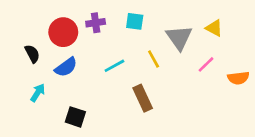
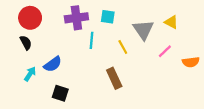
purple cross: (96, 23) -> (76, 18), size x1.5
red circle: (63, 32) -> (30, 18), moved
cyan line: (114, 66) -> (92, 40), moved, turned -56
blue semicircle: (66, 67) -> (53, 64), moved

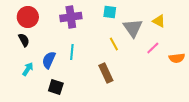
cyan square: (108, 17) -> (110, 12), moved
cyan line: (92, 40) -> (72, 52), moved
blue semicircle: (53, 64) -> (49, 60), turned 150

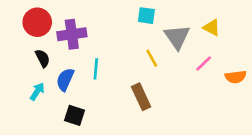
purple cross: (71, 17) -> (72, 34), moved
black semicircle: (24, 40) -> (43, 58), moved

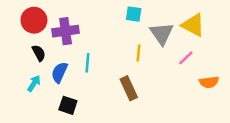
yellow triangle: (212, 28) -> (193, 25), size x1.5
yellow line: (152, 58) -> (138, 53), turned 35
orange semicircle: (236, 77) -> (209, 82), moved

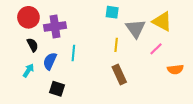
brown rectangle: (129, 88) -> (119, 74), moved

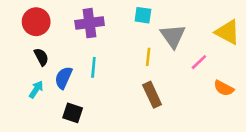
yellow triangle: (162, 21) -> (228, 32), moved
purple cross: (55, 26) -> (90, 23), moved
orange semicircle: (175, 69) -> (224, 88), turned 35

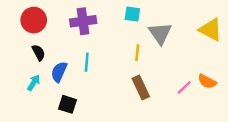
pink line: (199, 62) -> (184, 87), moved

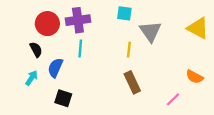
red circle: (34, 20) -> (47, 24), moved
cyan line: (87, 62) -> (80, 48), moved
pink line: (184, 87) -> (173, 99), moved

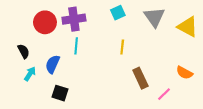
cyan square: (124, 13) -> (118, 13), turned -32
gray triangle: (150, 31) -> (154, 17), moved
black semicircle: (36, 50) -> (24, 51), moved
brown rectangle: (132, 82) -> (140, 78), moved

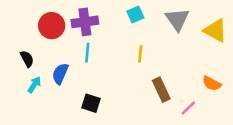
black square: (60, 93) -> (91, 103), moved

